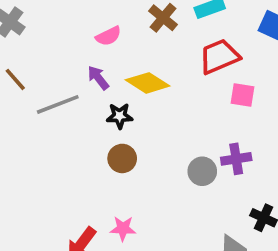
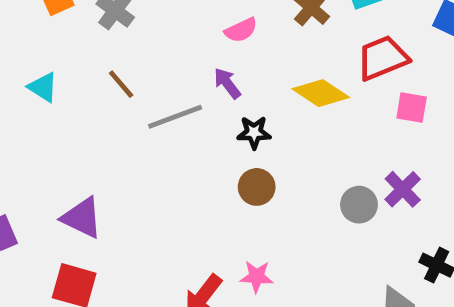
yellow diamond: (148, 83) -> (321, 93), moved
purple cross: (236, 159) -> (403, 189), turned -36

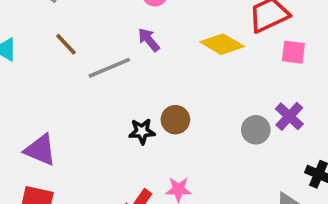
black star: (254, 133) -> (142, 131), moved

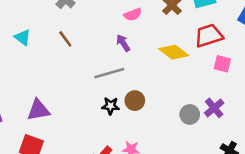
gray line: (109, 68) -> (109, 73), moved
purple triangle: (40, 150) -> (38, 110), turned -40

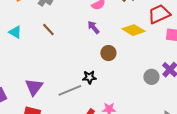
gray line: (109, 73) -> (70, 90), moved
brown circle: (135, 101) -> (108, 53), moved
purple triangle: (38, 110) -> (34, 87), turned -36

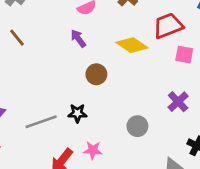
black star: (89, 77) -> (77, 113), moved
gray circle: (151, 77) -> (137, 126), moved

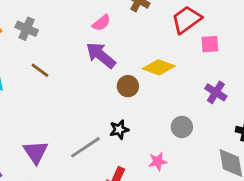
purple arrow: (78, 38) -> (101, 55), size x1.6
yellow diamond: (132, 45) -> (159, 67), moved
pink star: (93, 150) -> (158, 162), moved

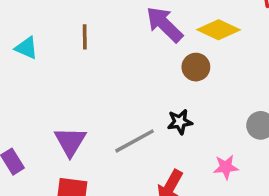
yellow diamond: (159, 67) -> (218, 30), moved
brown line: (40, 70) -> (85, 37), turned 48

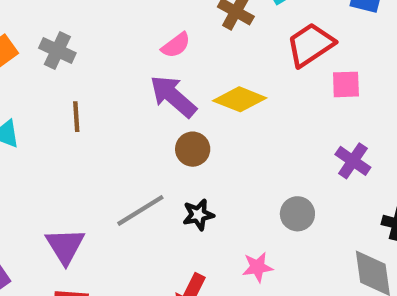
brown circle: (196, 67) -> (193, 149), moved
gray line: (135, 141) -> (140, 210), moved

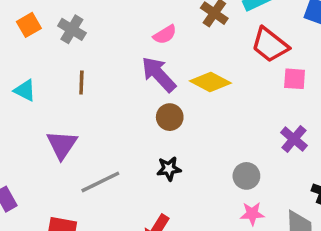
red trapezoid: (310, 45) -> (270, 45), turned -114
gray line: (140, 210) -> (100, 182), moved
purple triangle: (65, 246) -> (62, 145), moved
pink star: (257, 267) -> (252, 214), moved

